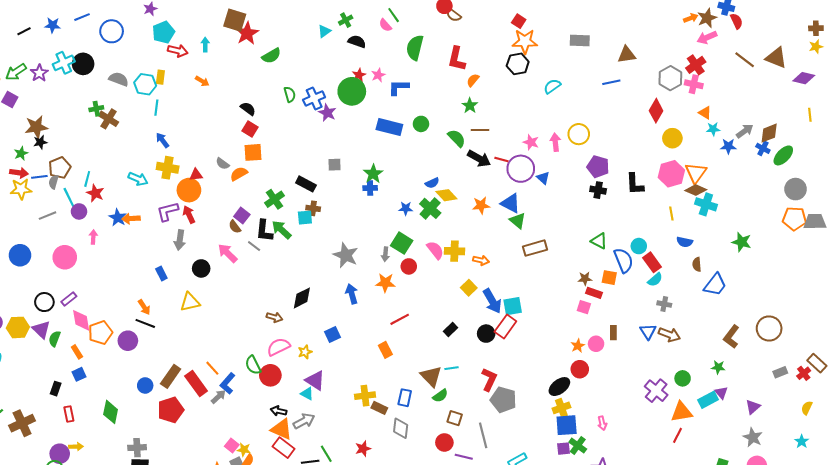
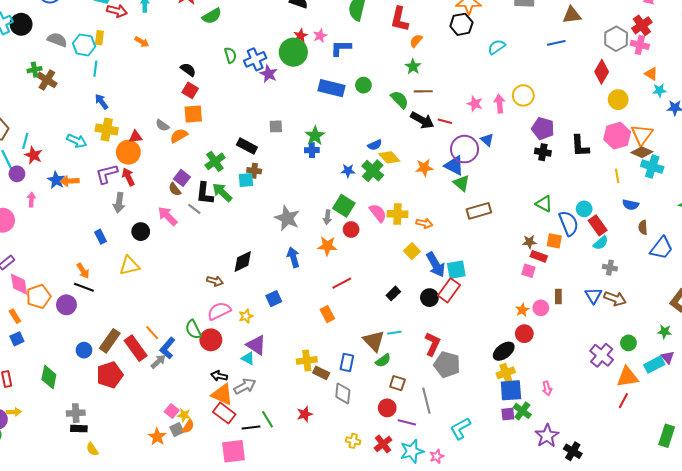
purple circle: (521, 169) -> (465, 149), moved

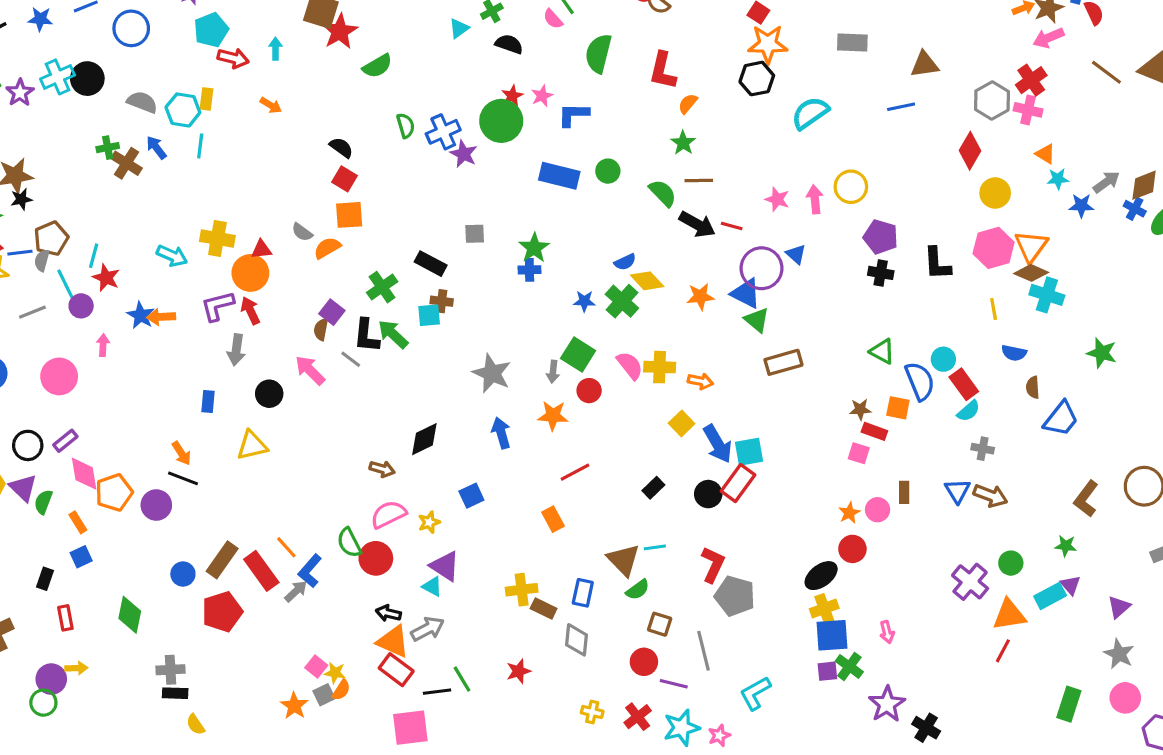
cyan semicircle: (496, 47) -> (810, 113), size x1.4
blue arrow: (102, 102) -> (156, 148), moved
brown semicircle: (175, 189) -> (321, 329), turned 48
blue rectangle: (100, 237) -> (208, 402), turned 32

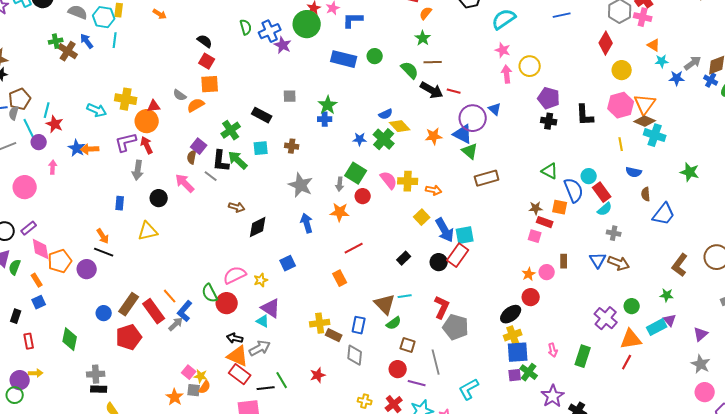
pink star: (777, 199) -> (503, 50), moved
brown cross: (442, 301) -> (292, 146), moved
brown arrow: (382, 469) -> (237, 207), moved
gray square: (324, 695) -> (194, 390), turned 32
green rectangle: (1069, 704) -> (583, 356), moved

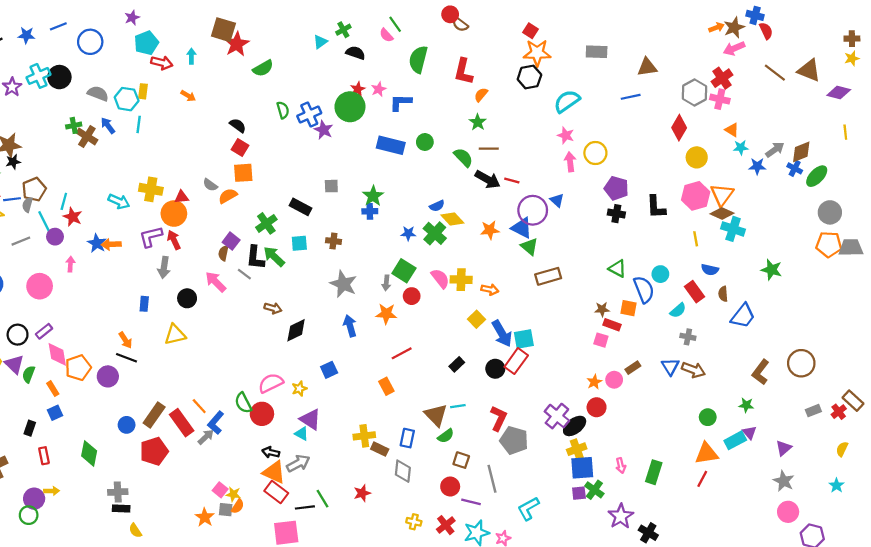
red rectangle: (602, 192) -> (695, 292), moved
brown rectangle: (564, 261) -> (633, 368), turned 56
purple cross: (606, 318) -> (557, 416), moved

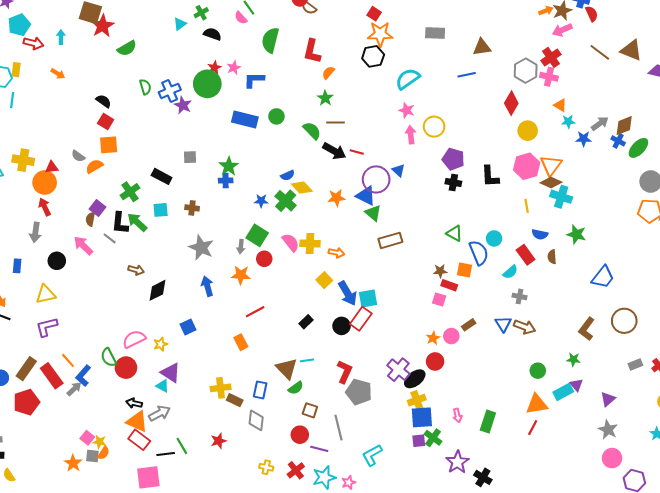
purple L-shape: (151, 237) -> (47, 327), moved
green star: (772, 270) -> (576, 234), moved
blue trapezoid: (743, 316) -> (603, 277), moved

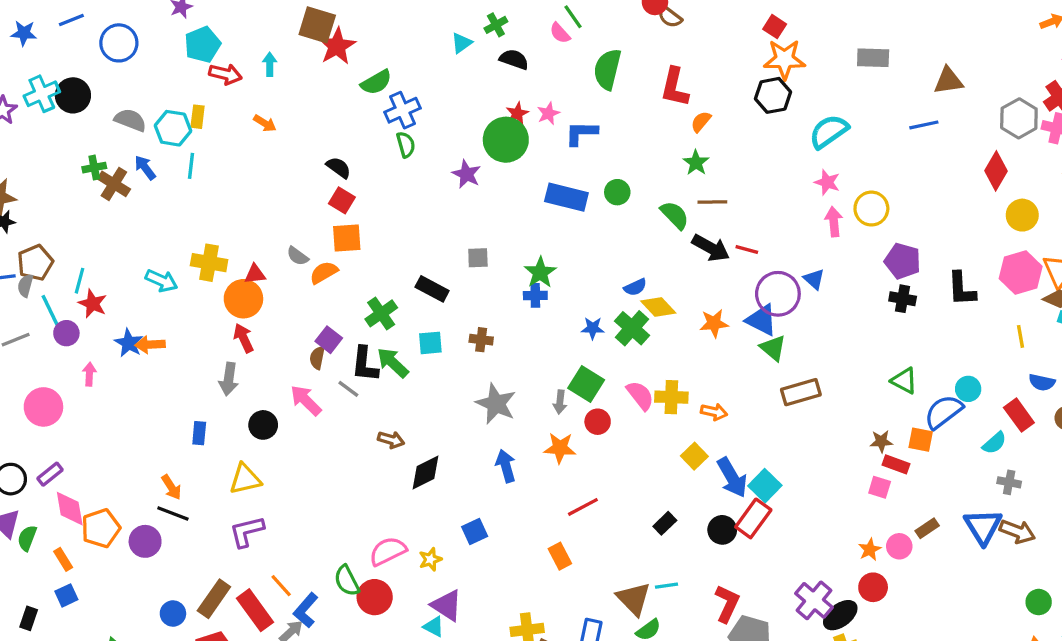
blue cross: (170, 91) -> (402, 110), moved
blue semicircle: (479, 253) -> (944, 412), turned -105
cyan square: (368, 298) -> (765, 486), turned -36
blue triangle: (503, 324) -> (983, 527), size x1.4

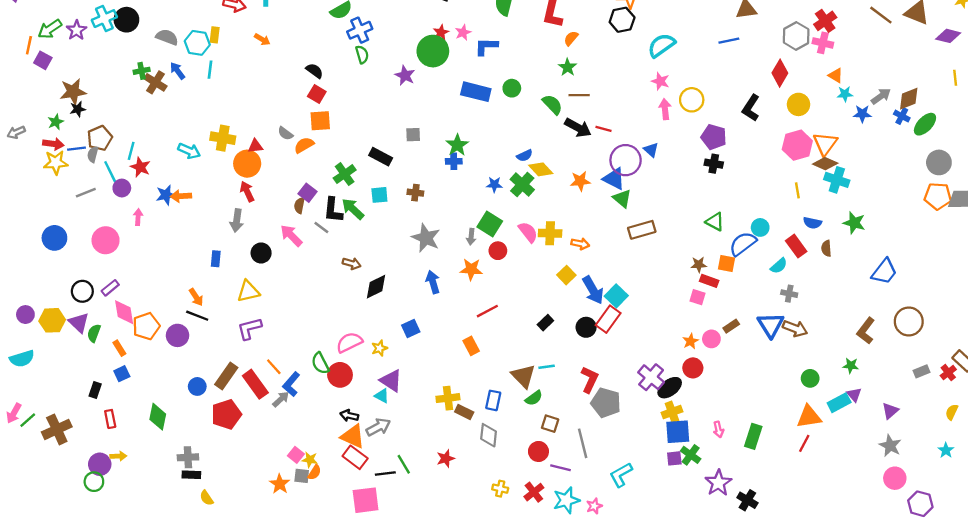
black L-shape: (962, 289) -> (751, 108), moved, turned 36
blue star: (129, 343) -> (166, 195), turned 30

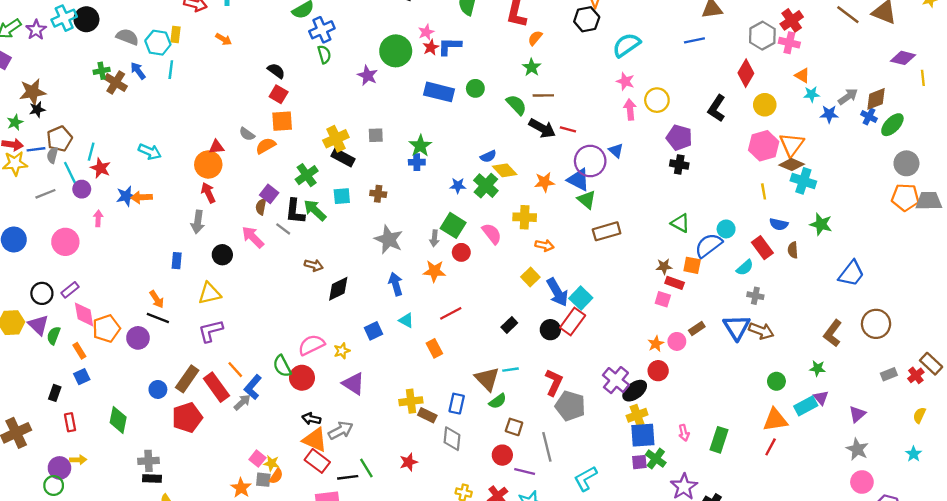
red star: (441, 32) -> (431, 47), moved
purple diamond: (948, 36) -> (903, 58), moved
yellow cross: (223, 138) -> (336, 139), moved, turned -35
yellow cross: (550, 233) -> (525, 217), moved
cyan triangle: (382, 396) -> (406, 320), moved

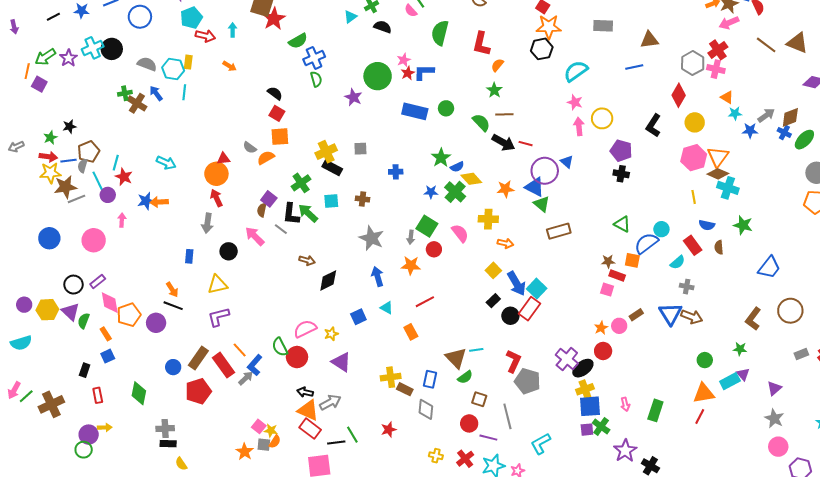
brown star: (33, 92) -> (65, 187), moved
green star: (420, 146) -> (441, 158), moved
black rectangle: (509, 325) -> (493, 301), moved

